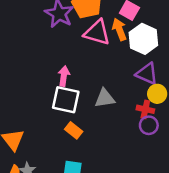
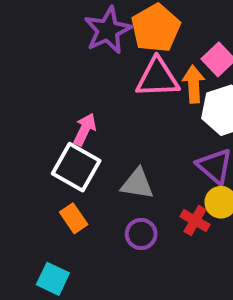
pink triangle: (97, 32) -> (157, 78), turned -36
purple circle: (149, 125) -> (141, 234), moved

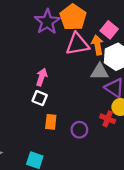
white square: (76, 167) -> (40, 98), size x0.6
gray triangle: (137, 184) -> (100, 72), moved
orange rectangle: (74, 218) -> (51, 122), moved, turned 48

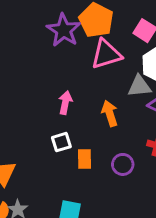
orange arrow: (97, 45) -> (110, 113), moved
white square: (40, 98) -> (61, 142), moved, turned -32

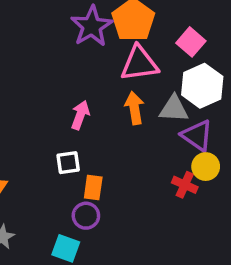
orange arrow: (110, 113) -> (134, 108), moved
purple circle: (123, 164) -> (86, 216), moved

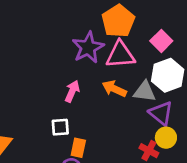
purple star: (92, 26) -> (88, 47), moved
orange arrow: (134, 108) -> (114, 89), turned -60

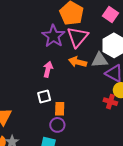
pink square: (161, 41) -> (111, 15), moved
pink triangle: (120, 55) -> (78, 37), turned -35

